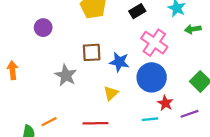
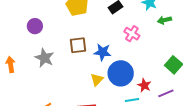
pink cross: (154, 43) -> (132, 34), size x0.7
gray star: (66, 75) -> (44, 58), moved
blue circle: (152, 77) -> (121, 73), moved

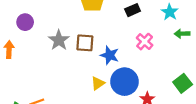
purple circle: (35, 26) -> (25, 22), moved
gray star: (44, 58) -> (59, 40), moved

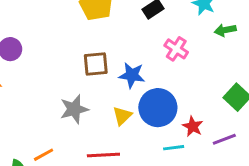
gray star: (59, 40) -> (74, 109), moved, turned 30

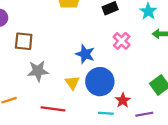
brown square: (96, 64) -> (24, 41), moved
yellow triangle: (122, 116) -> (72, 83), turned -32

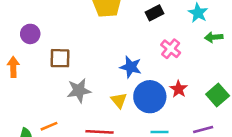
red star: (123, 100) -> (179, 89), moved

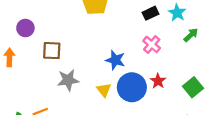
black rectangle: (155, 13) -> (151, 13), moved
green arrow: (214, 37) -> (191, 35), turned 140

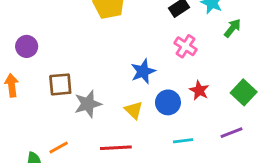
brown square: (52, 51) -> (60, 84), moved
blue star: (115, 60) -> (143, 71), turned -30
blue circle: (132, 87) -> (168, 102), size x0.7

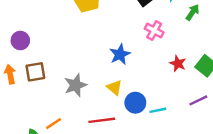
brown square: (60, 84) -> (35, 72), moved
red star: (199, 90) -> (178, 64), moved
blue circle: (168, 102) -> (135, 103), moved

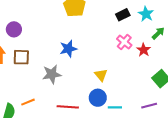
blue star: (120, 54) -> (68, 49), moved
red star: (178, 64) -> (144, 50), moved
yellow triangle: (115, 88) -> (101, 75), moved

